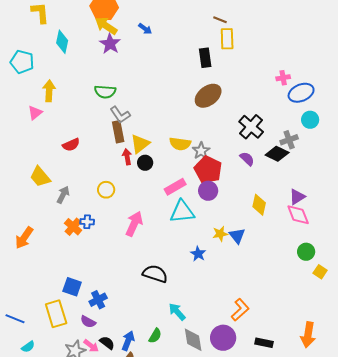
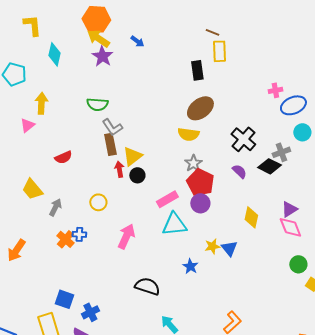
yellow semicircle: (180, 144) -> (188, 134), moved

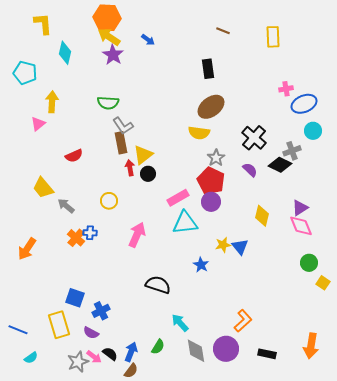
yellow rectangle: (219, 51) -> (273, 37), moved
gray star: (193, 163) -> (216, 158), moved
gray arrow: (55, 207) -> (66, 206), turned -78

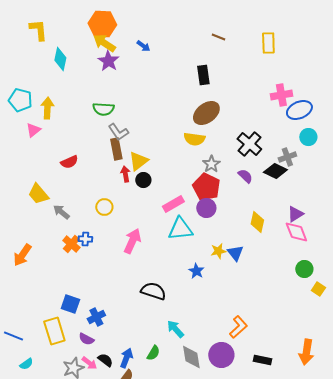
cyan pentagon: (25, 73) -> (20, 100), moved
pink cross: (286, 89) -> (281, 95), size x1.5

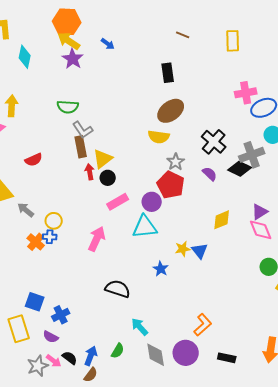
gray cross: (287, 157) -> (252, 155), size x1.4
pink rectangle: (173, 204) -> (118, 202), moved
yellow circle: (104, 207) -> (54, 221), moved
purple circle: (206, 208) -> (152, 202), moved
yellow diamond: (257, 222) -> (222, 220), turned 55

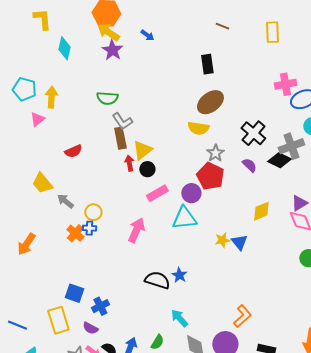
blue star: (161, 269) -> (179, 275), moved

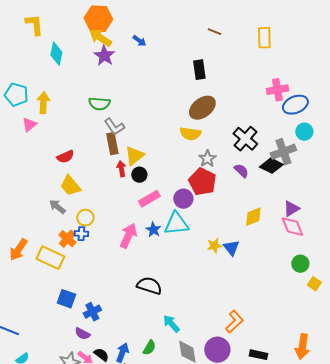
yellow trapezoid: (42, 183) -> (70, 186), moved
blue star: (179, 275) -> (153, 230), moved
yellow rectangle: (58, 320) -> (50, 258), moved, turned -48

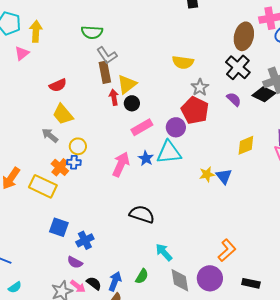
brown ellipse: (202, 108) -> (244, 36), moved, turned -40

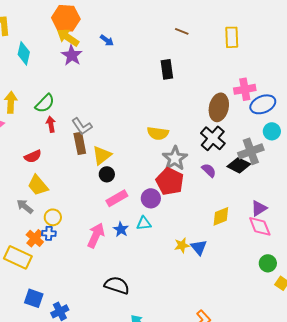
green semicircle: (92, 32) -> (45, 103), moved, turned -50
gray star: (200, 87) -> (175, 158), size x1.4
red arrow: (114, 97) -> (51, 124), moved
cyan triangle: (169, 152) -> (144, 223), size x0.6

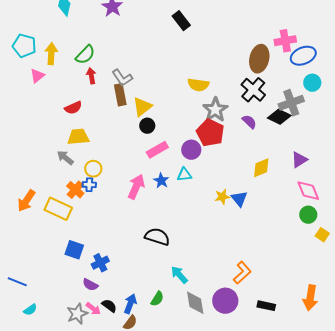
black rectangle: (167, 69) -> (181, 21), moved, turned -30
yellow trapezoid: (38, 185) -> (78, 137), turned 125
pink diamond: (260, 226) -> (308, 191), moved

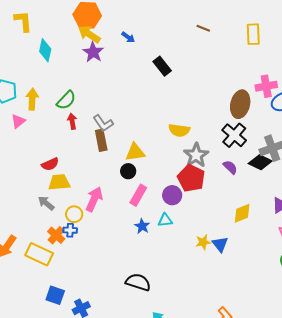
yellow triangle: (142, 107) -> (135, 152), moved, turned 30
red semicircle: (73, 108) -> (50, 164), moved
pink rectangle: (157, 150) -> (138, 195), turned -30
pink arrow: (136, 187) -> (94, 199), moved

